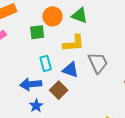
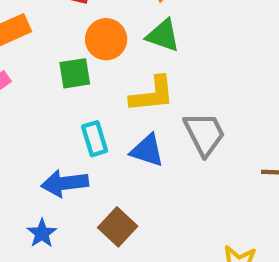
brown square: (59, 90) -> (118, 227), moved
blue star: (36, 106) -> (42, 233), moved

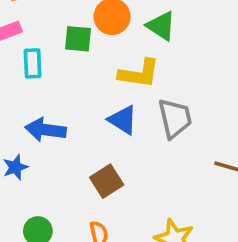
cyan rectangle: (95, 139) -> (33, 63), moved
brown square: (118, 227) -> (107, 181), moved

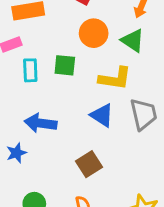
green square: (78, 39) -> (65, 65), moved

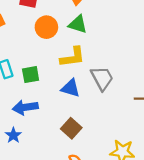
green square: (65, 65) -> (31, 75), moved

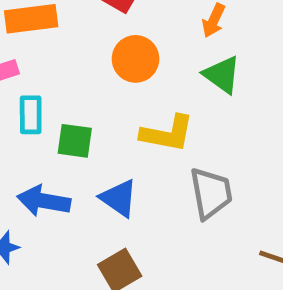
green triangle: (78, 24) -> (222, 75), moved
blue triangle: (71, 88) -> (119, 198), moved

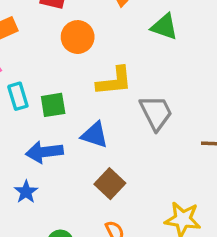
green triangle: (222, 75) -> (164, 27), moved

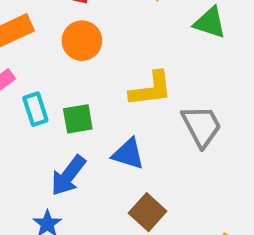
orange circle: (78, 37) -> (82, 41), moved
blue arrow: (44, 152) -> (68, 176), turned -45

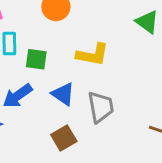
gray trapezoid: (202, 126) -> (101, 107), moved

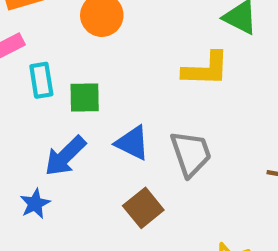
yellow L-shape: (93, 55) -> (206, 69), moved

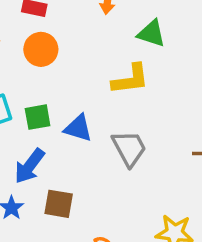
blue triangle: (132, 143) -> (78, 128), moved
brown square: (143, 208) -> (59, 204), moved, turned -32

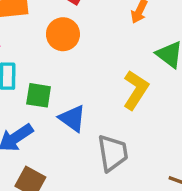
yellow L-shape: (130, 79) -> (136, 90), turned -69

